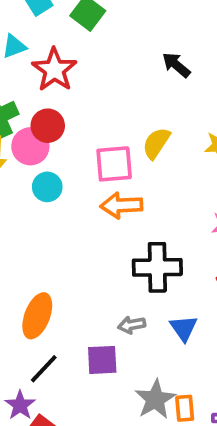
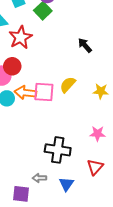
orange arrow: (121, 205) -> (25, 93), moved

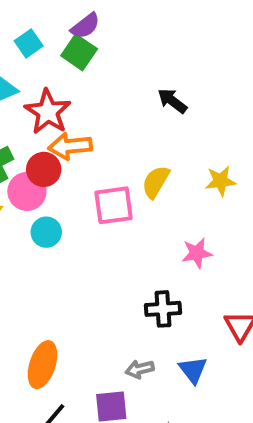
orange arrow: (25, 93) -> (70, 146), moved
pink star: (98, 134) -> (197, 253), moved
black cross: (58, 150) -> (163, 309), size x0.7

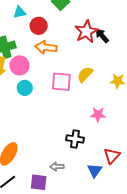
red star: (48, 112) -> (86, 31), moved
red circle: (44, 169) -> (39, 26), moved
blue triangle: (193, 370) -> (95, 171), moved

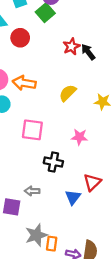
red star: (86, 31) -> (71, 46), size x0.7
orange arrow: (46, 47) -> (24, 83), moved
pink square: (61, 82) -> (32, 130), moved

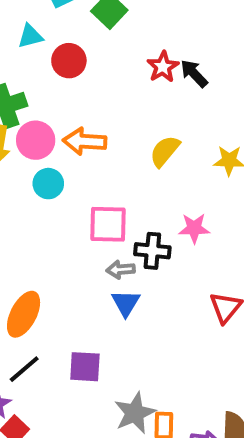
black cross: (53, 162) -> (152, 251), moved
gray arrow: (32, 191) -> (121, 270), moved
blue triangle: (73, 197) -> (126, 303), moved

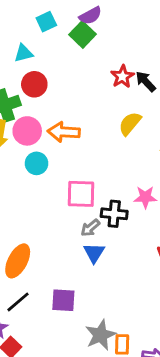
red circle: (69, 61) -> (34, 84), moved
yellow semicircle: (165, 151) -> (130, 124), moved
gray arrow: (121, 270) -> (90, 228), turned -36

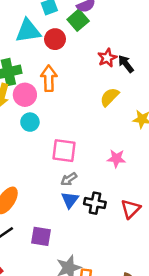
cyan triangle: (23, 53) -> (28, 31), size x1.6
red circle: (34, 84) -> (55, 39), moved
orange arrow: (64, 132) -> (49, 78), moved, turned 80
black cross: (114, 214) -> (95, 203), moved

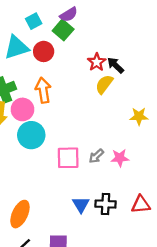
yellow semicircle: (110, 97) -> (104, 84), moved
cyan circle: (30, 122) -> (31, 135), size x1.5
gray arrow: (69, 179) -> (96, 156), moved
red triangle: (131, 209) -> (141, 204), turned 48

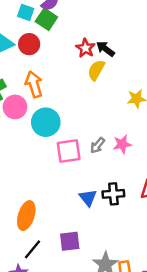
cyan square: (34, 21) -> (26, 12), moved, turned -35
cyan circle: (31, 135) -> (46, 122), moved

